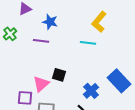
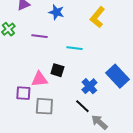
blue star: (50, 22) -> (56, 12), moved
cyan line: (88, 43) -> (74, 48), moved
pink triangle: (41, 84) -> (39, 79), turned 36

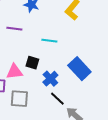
blue rectangle: (117, 76) -> (79, 69), moved
blue cross: (89, 86) -> (50, 79), moved

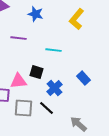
blue rectangle: (79, 69) -> (84, 78), size x0.6
black line: (57, 99) -> (46, 108), moved

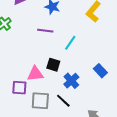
purple line: (18, 38) -> (45, 31), moved
cyan line: (54, 50) -> (70, 43), turned -63

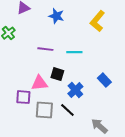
purple line: (45, 31) -> (45, 49), moved
cyan line: (70, 43) -> (74, 52), turned 56

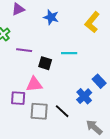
purple line: (45, 49) -> (24, 50), moved
black square: (57, 74) -> (45, 63), moved
blue cross: (75, 90) -> (84, 96), moved

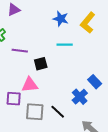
blue star: (51, 17) -> (61, 19), moved
cyan line: (69, 53) -> (65, 45), moved
black square: (45, 63) -> (41, 64), turned -32

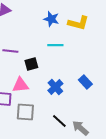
yellow L-shape: (88, 23) -> (78, 23), turned -115
blue cross: (80, 97) -> (55, 87), moved
black line: (58, 112) -> (59, 121), moved

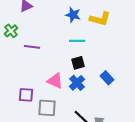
black square: (31, 64) -> (78, 63), moved
pink triangle: (20, 85) -> (55, 81), moved, turned 30

